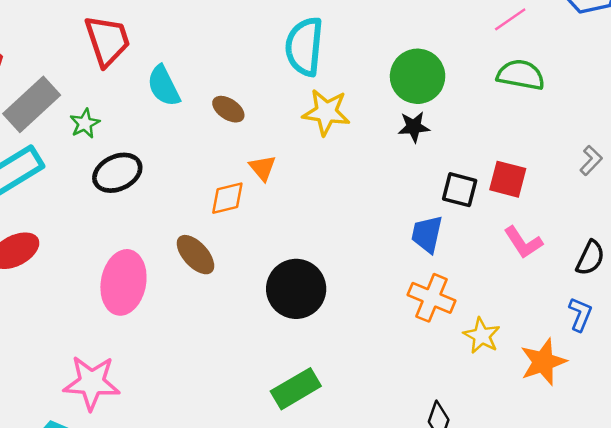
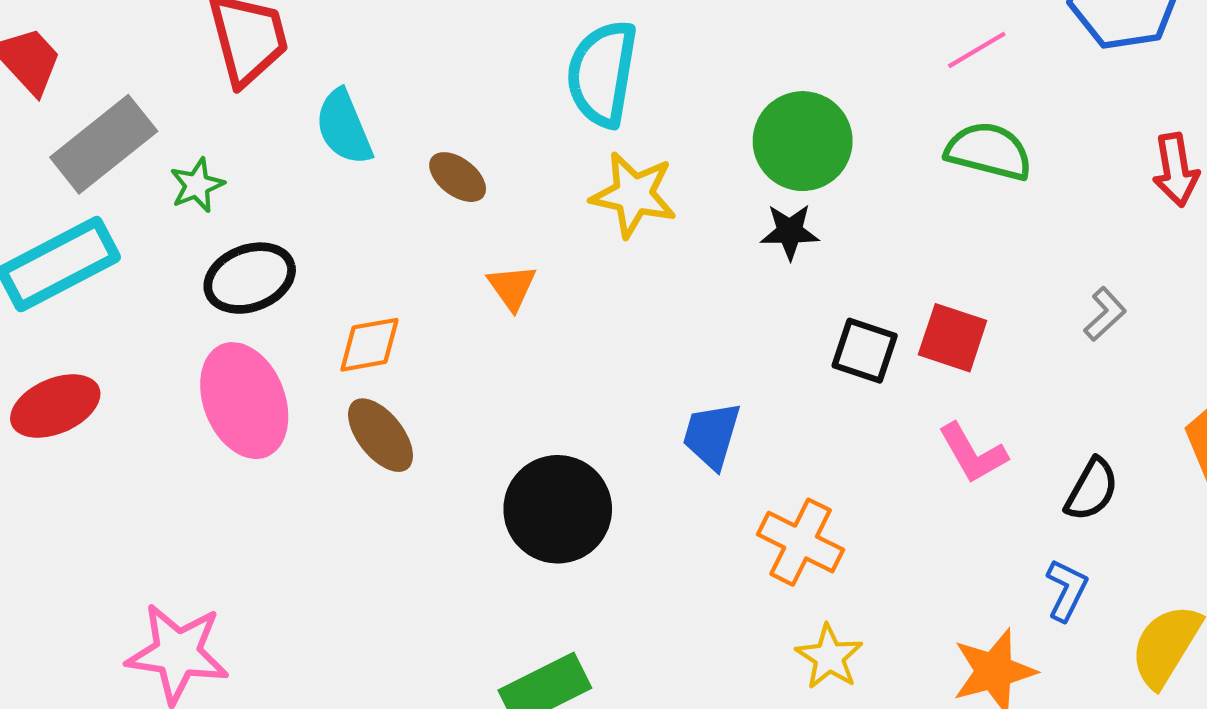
orange diamond: (227, 198) -> (369, 345), moved
blue trapezoid: (427, 234) -> (712, 435), moved
pink ellipse: (123, 282) -> (244, 401), moved, turned -36
yellow star: (482, 336) -> (829, 657), moved

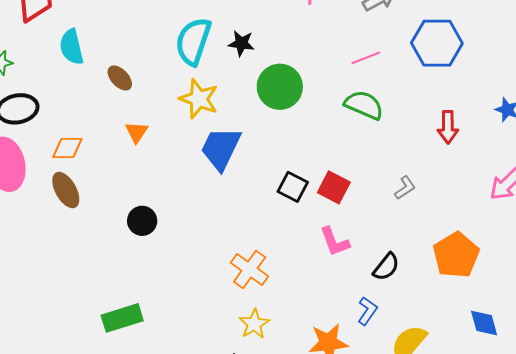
black star: (790, 232) -> (241, 43), moved
blue trapezoid: (712, 435) -> (221, 148), moved, size x1.4
black circle: (558, 509) -> (142, 221), moved, size x0.6

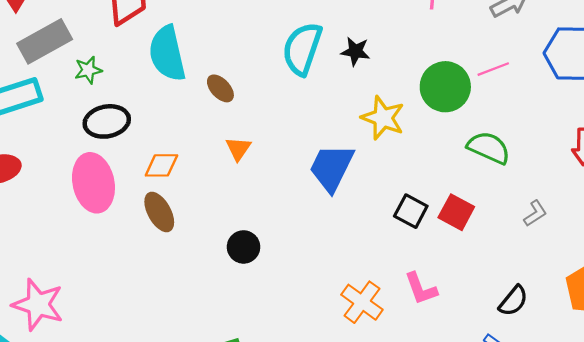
cyan semicircle: (72, 47) -> (167, 53), size x1.4
green circle: (280, 87) -> (445, 87), moved
yellow star: (199, 99) -> (383, 118), moved
green semicircle: (364, 105) -> (489, 148), moved
pink L-shape: (335, 242) -> (421, 289), moved

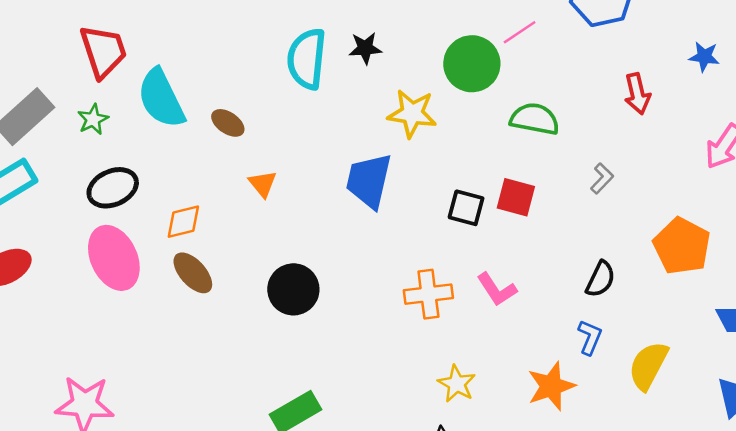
green star: (88, 70) -> (93, 119), moved
black circle: (244, 247) -> (293, 289), size x1.4
orange cross: (362, 302) -> (428, 294), moved, turned -30

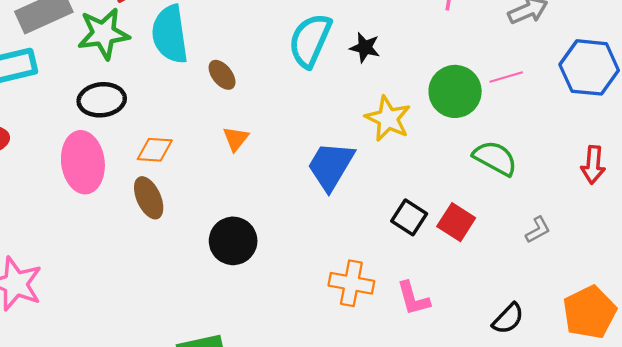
green star: (93, 119) -> (104, 34), size x1.8

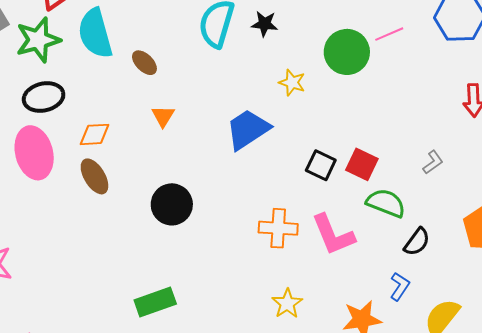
yellow star: (388, 119) -> (292, 83), size x0.7
green semicircle: (495, 158) -> (386, 203), moved
blue trapezoid: (331, 166) -> (248, 129), turned 33
pink L-shape: (413, 298) -> (333, 235), size x1.4

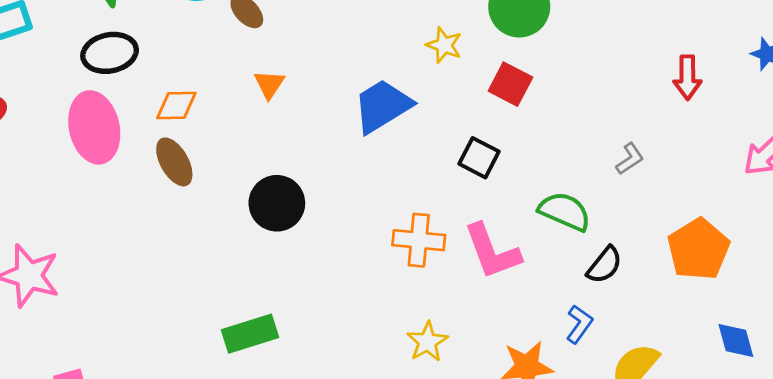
red square: (362, 164) -> (510, 84), moved

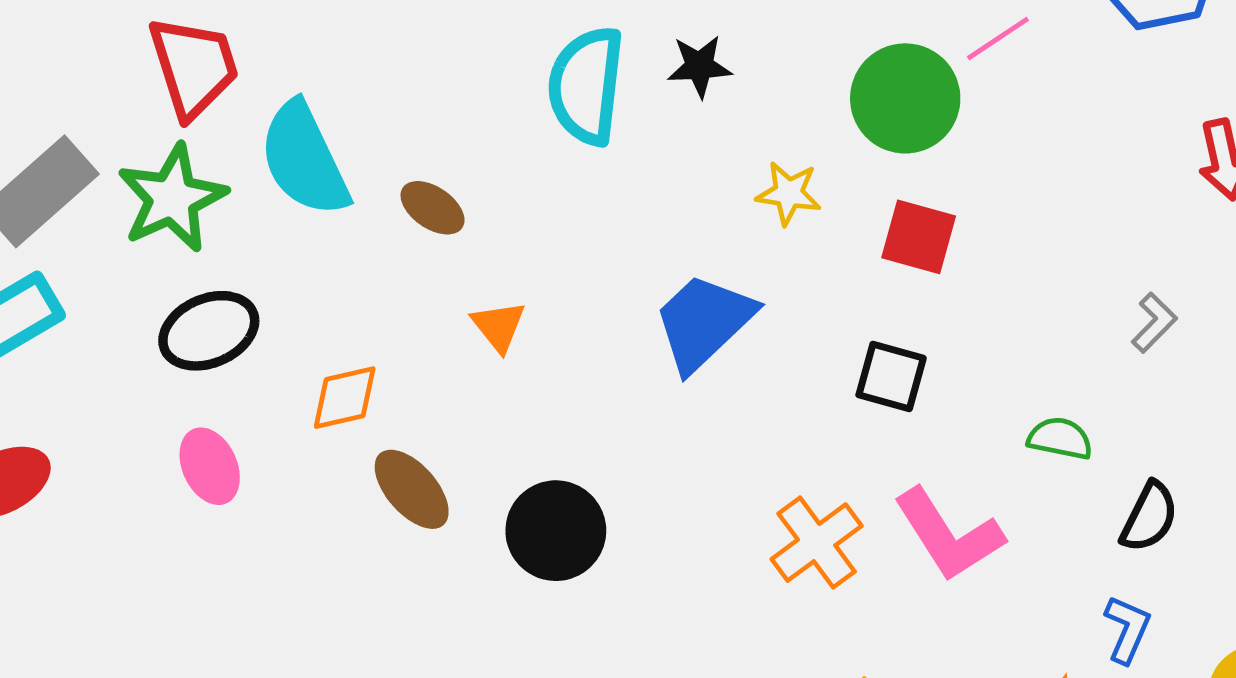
pink ellipse: (94, 127) -> (210, 466), size x0.6
brown ellipse: (174, 162) -> (412, 489), moved
green semicircle: (565, 211) -> (1060, 438), size x0.7
orange cross: (419, 240) -> (817, 543), turned -30

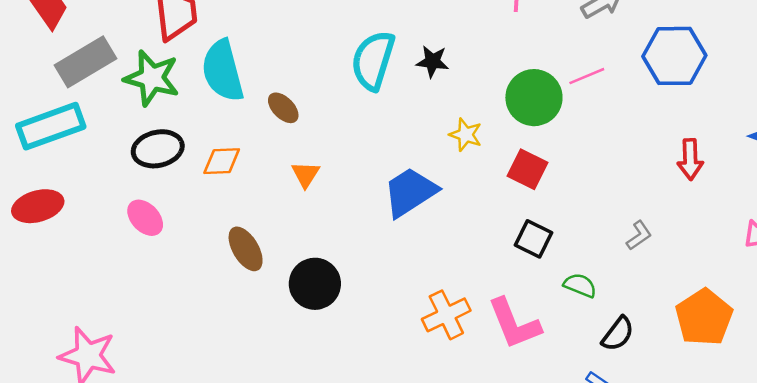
green star: (172, 198) -> (152, 78), turned 30
black square: (891, 376) -> (534, 239), moved
orange diamond: (345, 398) -> (222, 161), moved
pink ellipse: (210, 466) -> (145, 218), turned -30

